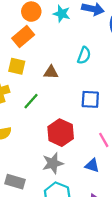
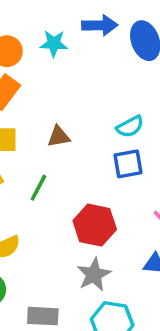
cyan semicircle: (84, 55) -> (130, 127), moved, turned 54

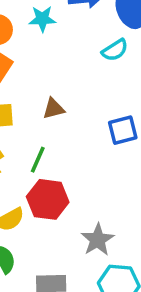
cyan semicircle: (130, 127) -> (115, 50), moved
red hexagon: (95, 225) -> (48, 199), moved

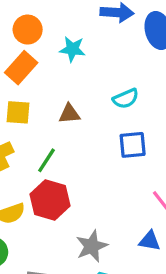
cyan star: (42, 19) -> (72, 49), moved
cyan semicircle: (115, 50) -> (126, 99), moved

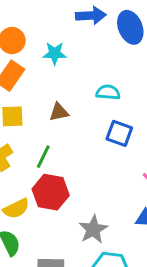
cyan semicircle: (126, 99) -> (108, 92), turned -145
blue square: (133, 145) -> (119, 133), turned 32

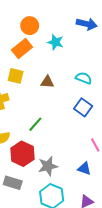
green line: (43, 157) -> (35, 124), moved
red hexagon: (51, 192) -> (22, 154), moved

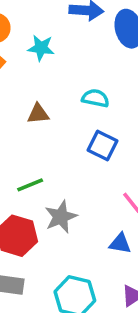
green line: (35, 124) -> (30, 185), turned 35
gray star: (48, 166) -> (61, 217), moved

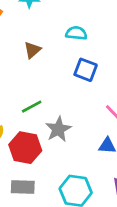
brown triangle: (38, 114) -> (32, 50), turned -30

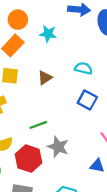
gray star: (58, 129) -> (58, 147), turned -30

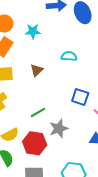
blue square: (87, 100) -> (80, 97), moved
gray star: (58, 147) -> (59, 129), turned -30

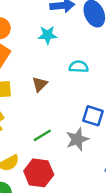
cyan star: (33, 31) -> (48, 35), moved
gray star: (59, 129) -> (77, 139), moved

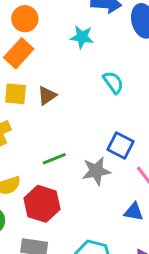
cyan semicircle: (79, 67) -> (113, 82), turned 42
brown triangle: (40, 84) -> (47, 96), moved

